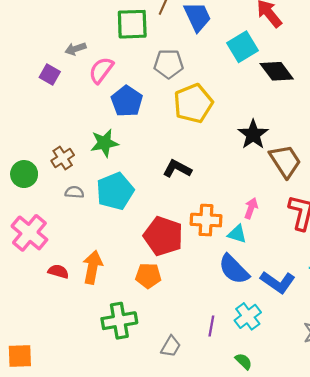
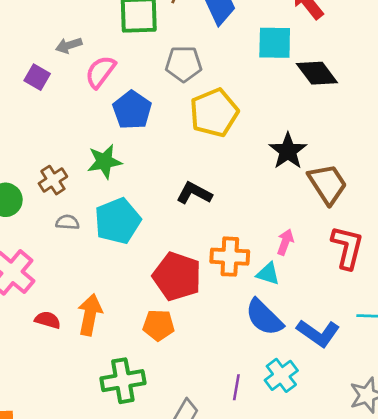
cyan square: (242, 47) -> (275, 43), turned 32

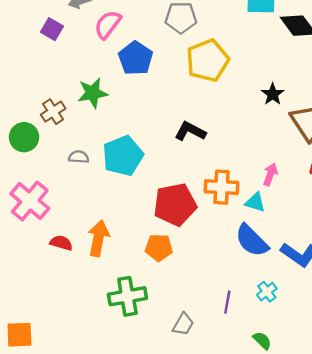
black star: (288, 151) -> (273, 94), size x0.7
green star: (104, 162) -> (93, 93), moved
brown cross: (53, 180) -> (53, 112), moved
red pentagon: (177, 276) -> (175, 205), turned -30
cyan cross: (281, 375) -> (267, 292), size x0.7

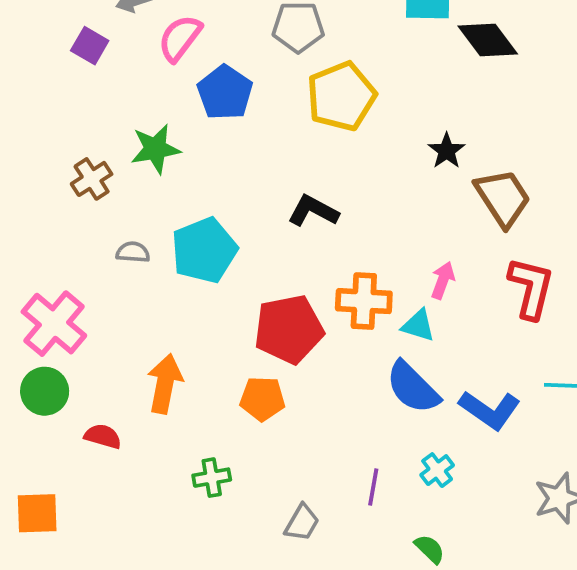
green circle: (24, 137) -> (45, 391), moved
red semicircle: (61, 243) -> (103, 436), moved
green cross: (127, 296) -> (212, 478), size x0.6
orange square: (19, 335) -> (37, 513), moved

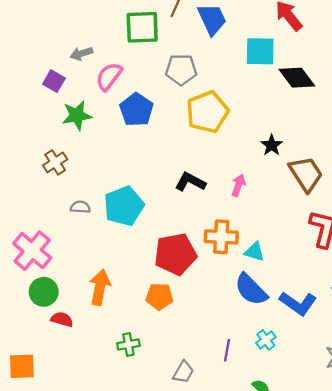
green star: (155, 149) -> (77, 115), moved
pink arrow: (443, 280) -> (238, 185), moved
green circle: (45, 391) -> (44, 292), moved

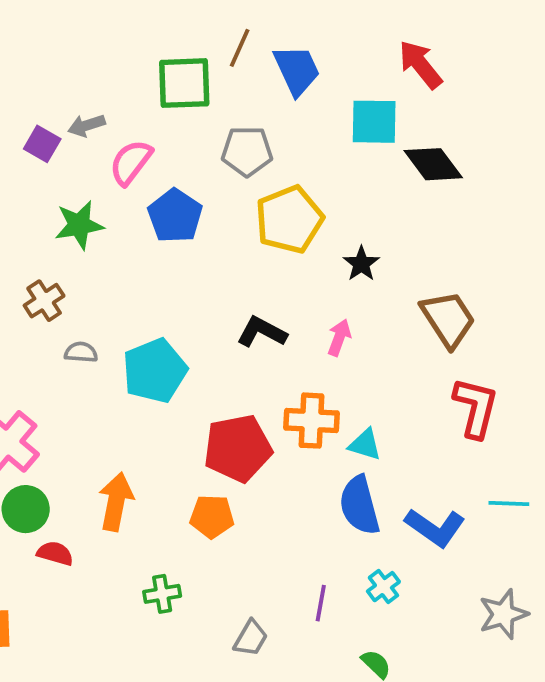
purple square: (54, 81) -> (42, 144), moved
black star: (272, 145) -> (361, 264), moved
gray semicircle: (80, 207) -> (81, 352), moved
blue semicircle: (251, 290) -> (359, 505), turned 30

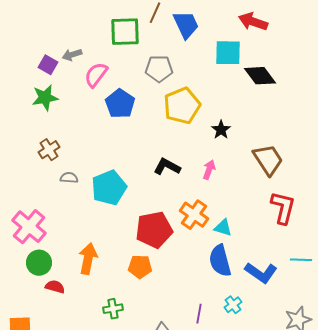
red arrow: (420, 65) -> (253, 22), turned -32
green star: (79, 225) -> (45, 98), moved
orange cross: (312, 421) -> (194, 215), turned 32

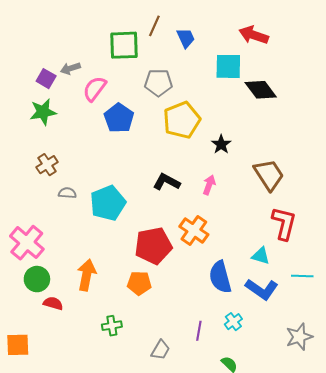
blue trapezoid: (186, 25) -> (186, 38), size x0.7
cyan triangle: (223, 228) -> (261, 256), moved

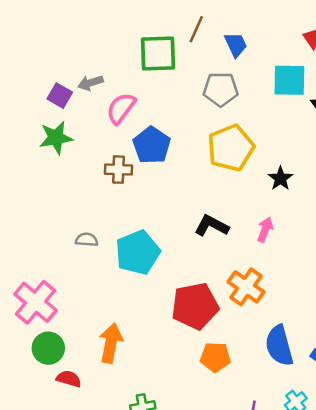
gray pentagon: (158, 83) -> (221, 89), moved
brown cross: (47, 165) -> (118, 170), moved, turned 35
orange pentagon: (139, 283) -> (215, 357), moved

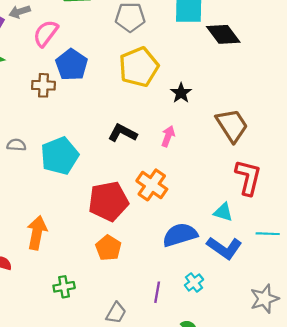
blue semicircle: (279, 346) -> (180, 235), turned 88
orange pentagon: (215, 357) -> (108, 248), moved, turned 30

